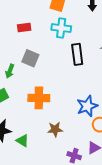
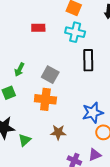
gray square: (30, 58) -> (50, 75), moved
green triangle: (22, 141) -> (25, 140), turned 40

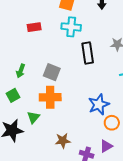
brown star: (58, 132) -> (63, 141), moved
green triangle: (25, 140) -> (33, 117), moved

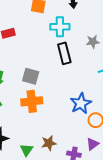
cyan cross: (71, 27) -> (60, 27), moved
green triangle: (33, 117) -> (27, 150), moved

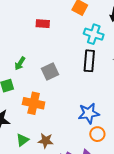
gray square: (31, 76) -> (50, 72), turned 30
orange cross: (32, 101) -> (34, 103), moved

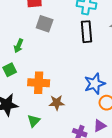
gray square: (50, 72) -> (45, 24), moved, turned -36
brown star: (46, 141) -> (57, 103), moved

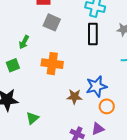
orange cross: (39, 83) -> (52, 64), moved
brown star: (57, 103) -> (74, 97), moved

